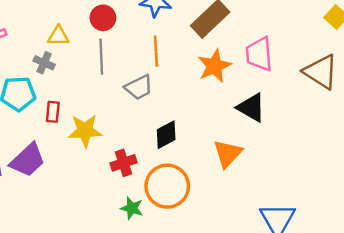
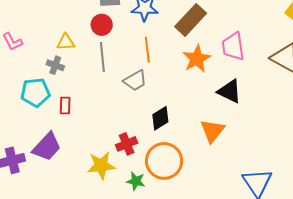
yellow star: (85, 131) -> (101, 165), moved

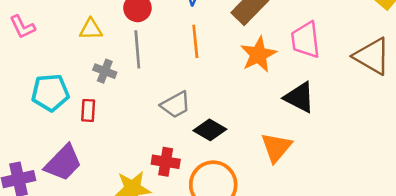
gray cross: (55, 65) -> (105, 71), moved
gray trapezoid: (135, 81) -> (176, 105), moved
black diamond: (160, 118) -> (210, 130), turned 60
red cross: (127, 144) -> (166, 162), turned 30

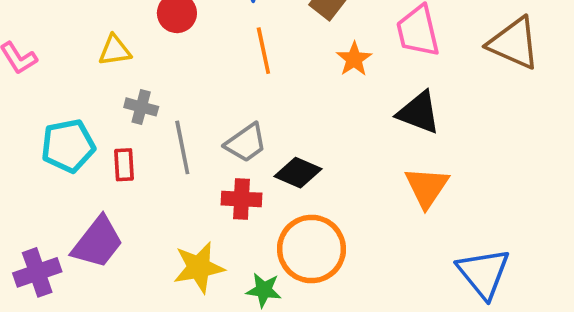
gray line: (137, 49) -> (182, 147), moved
orange star: (258, 55) -> (354, 59), size x0.7
orange triangle: (276, 147) -> (427, 187), moved
red cross: (166, 162) -> (241, 199), moved

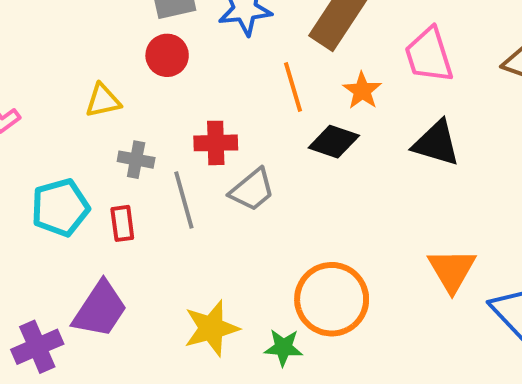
orange line: (263, 51) -> (293, 87), moved
black diamond: (298, 173) -> (334, 142), moved
orange triangle: (427, 187) -> (452, 270), moved
red cross: (241, 199) -> (216, 143), moved

